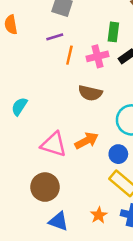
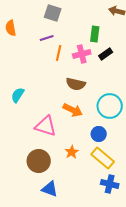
orange arrow: (87, 141) -> (73, 110), moved, turned 54
orange star: (99, 215) -> (72, 152), moved

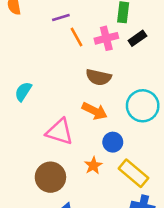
orange line: (59, 53) -> (76, 37), turned -42
blue circle: (99, 134) -> (113, 142), moved

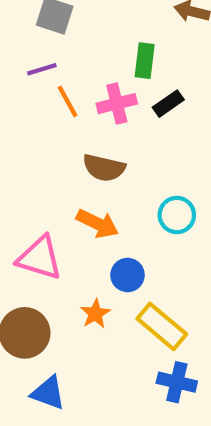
cyan circle: (143, 106) -> (177, 215), size x0.7

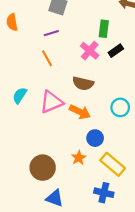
orange line: (67, 101) -> (47, 58), moved
pink cross: (117, 104) -> (90, 51), turned -36
pink triangle: (40, 258) -> (51, 102), moved, turned -40
blue cross: (177, 382) -> (104, 193), moved

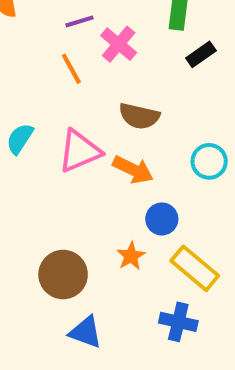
pink cross: (90, 51) -> (119, 44), moved

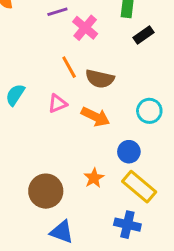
orange line: (71, 69) -> (69, 67), moved
pink triangle: (80, 151) -> (57, 104), size x0.6
blue circle: (162, 219) -> (129, 152), moved

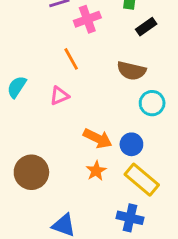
pink cross: (85, 28) -> (87, 19), turned 30
brown semicircle: (100, 79) -> (131, 71), moved
orange arrow: (95, 117) -> (98, 138), moved
brown circle: (46, 191) -> (31, 172), moved

